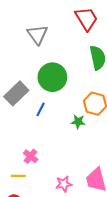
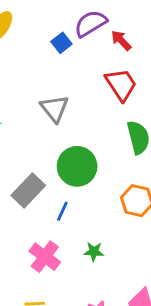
green star: (78, 122) -> (94, 252), moved
pink cross: (31, 156) -> (45, 257), moved, size x1.5

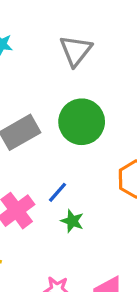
blue line: (62, 211) -> (58, 192), moved

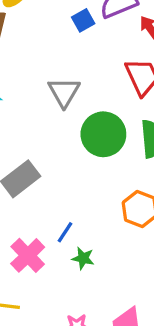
green circle: (82, 122) -> (103, 134), moved

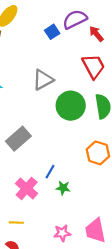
gray triangle: (64, 92) -> (43, 80), turned 35

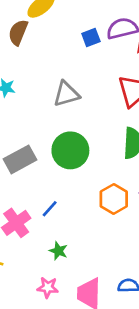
green circle: (71, 106) -> (70, 150), moved
green star: (63, 188) -> (58, 251), moved

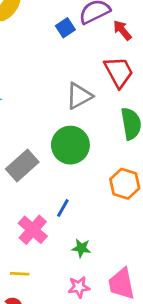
gray triangle: (66, 94) -> (79, 96), moved

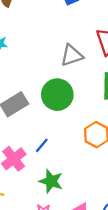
green star: (81, 248) -> (51, 181), size x1.5

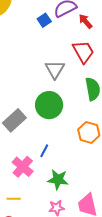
gray triangle: (72, 55) -> (55, 69), turned -30

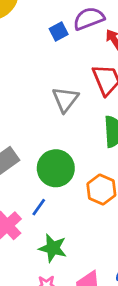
green circle: (49, 105) -> (56, 168), moved

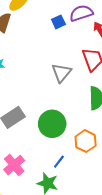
blue line: (39, 207) -> (59, 162), moved

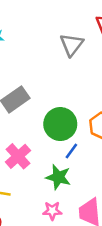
green circle: (52, 124) -> (60, 124), moved

